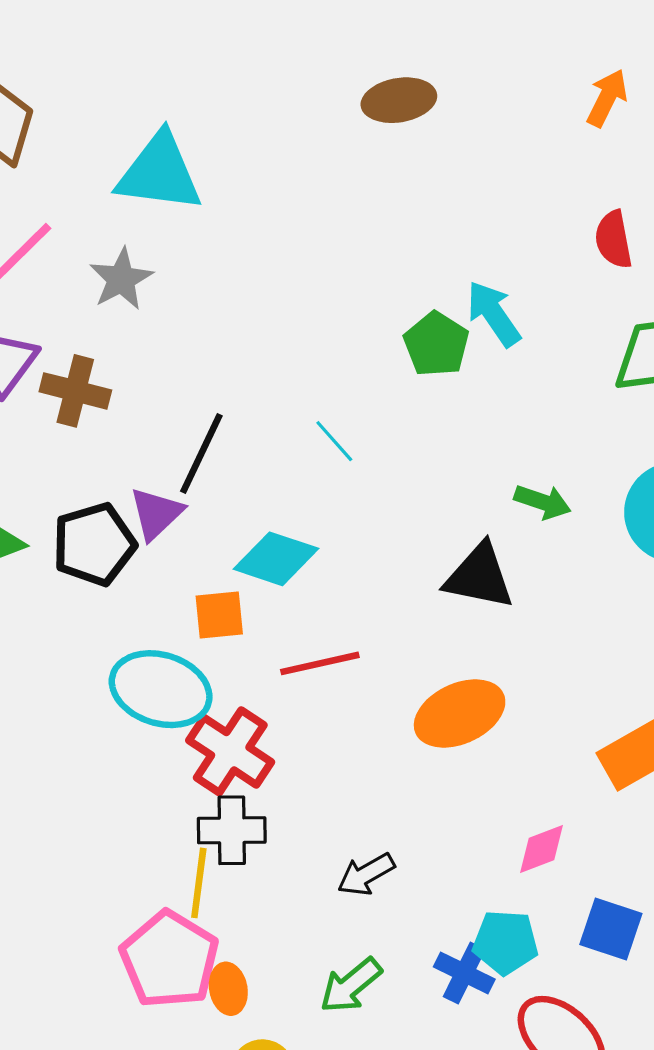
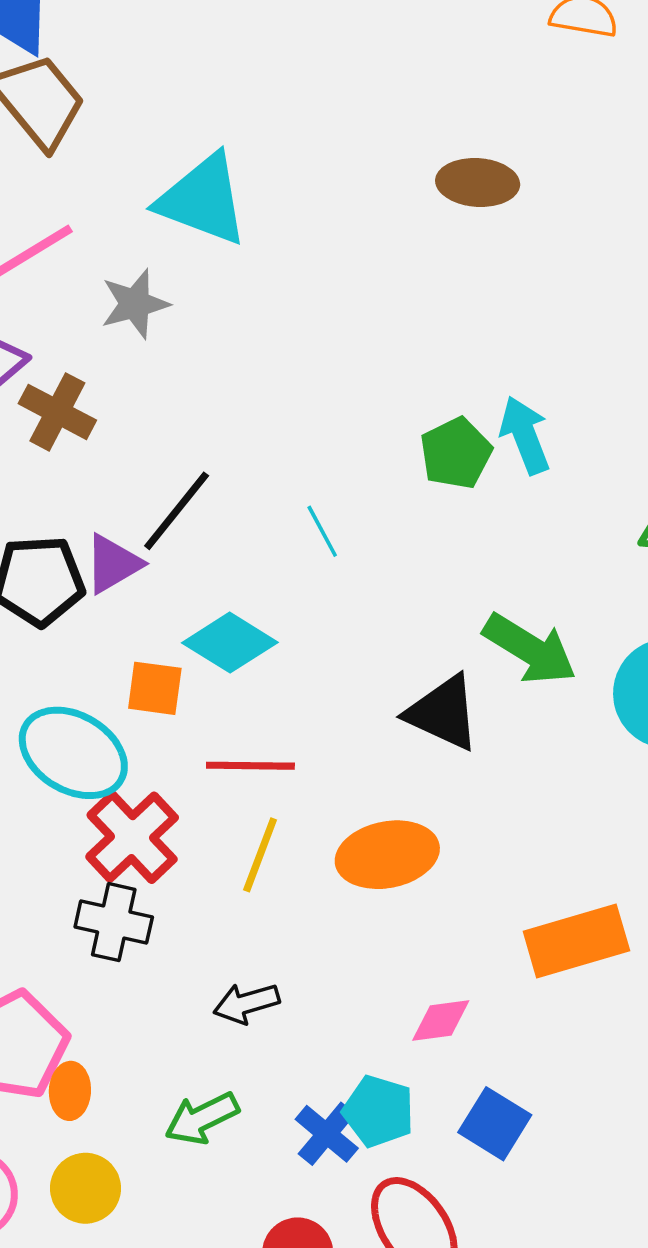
green arrow: (543, 502) -> (530, 649), size x1.6
yellow line: (199, 883) -> (260, 855), moved

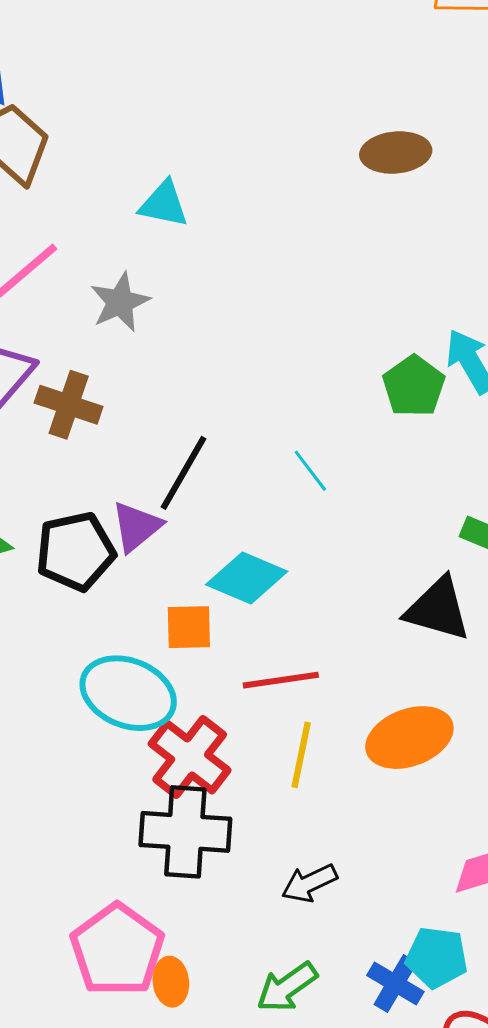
cyan triangle: (203, 200) -> (164, 204), size x0.6
black cross: (114, 922) -> (185, 832), size x1.4

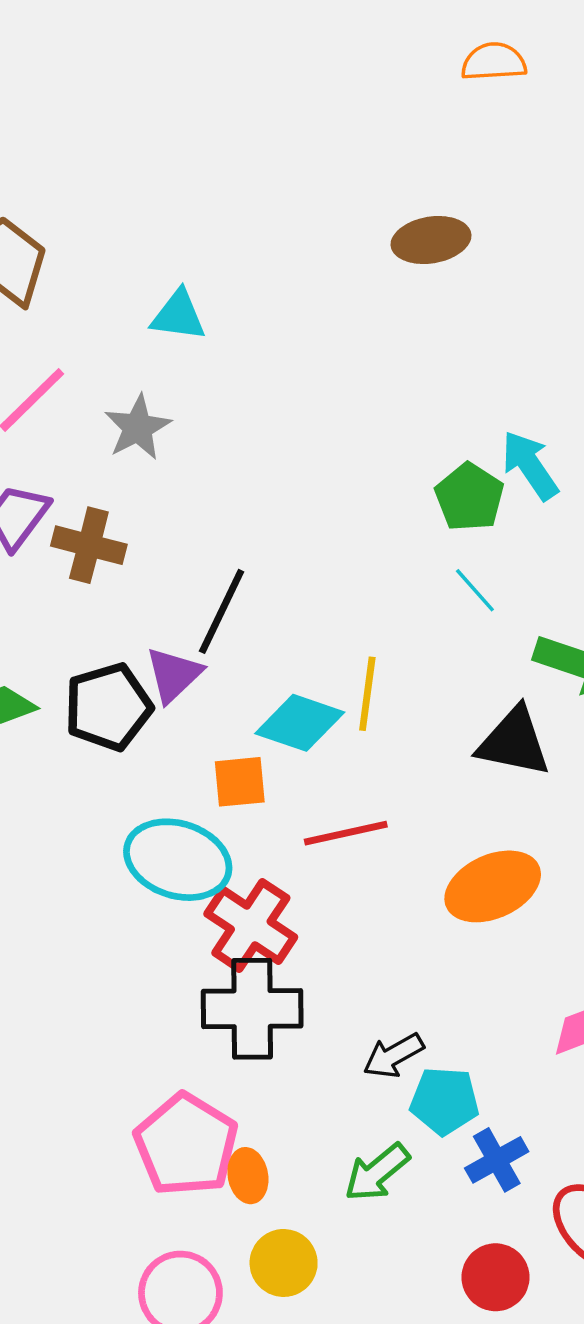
cyan line: (310, 471) -> (475, 590), moved
yellow line: (301, 755) -> (367, 694), moved
cyan pentagon: (437, 957) -> (445, 1101), moved
blue cross: (395, 984) -> (497, 1160), turned 34

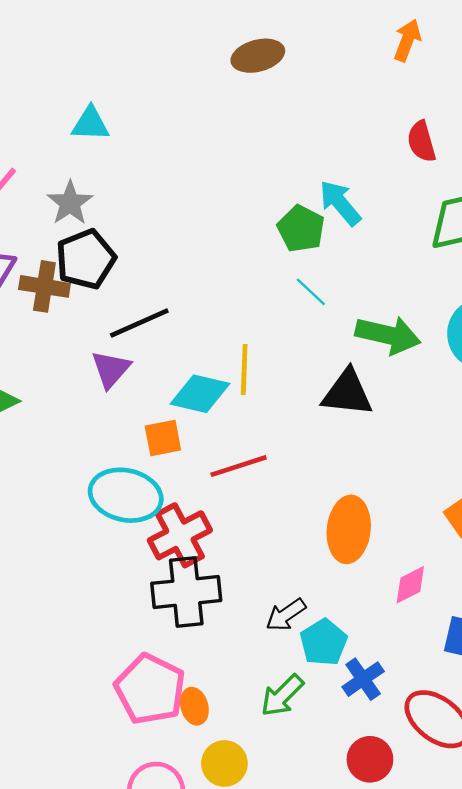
black line: (222, 611) -> (139, 323), turned 46
black pentagon: (108, 707) -> (86, 259), moved
orange ellipse: (493, 886) -> (349, 529), moved, turned -54
red cross: (251, 925) -> (180, 535), turned 34
cyan pentagon: (445, 1101) -> (324, 642), turned -30

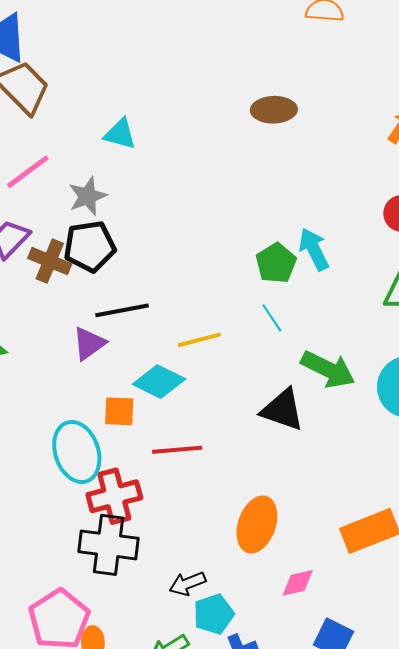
yellow line: (244, 370) -> (199, 340), moved, turned 60
cyan ellipse: (126, 495) -> (77, 452), turned 46

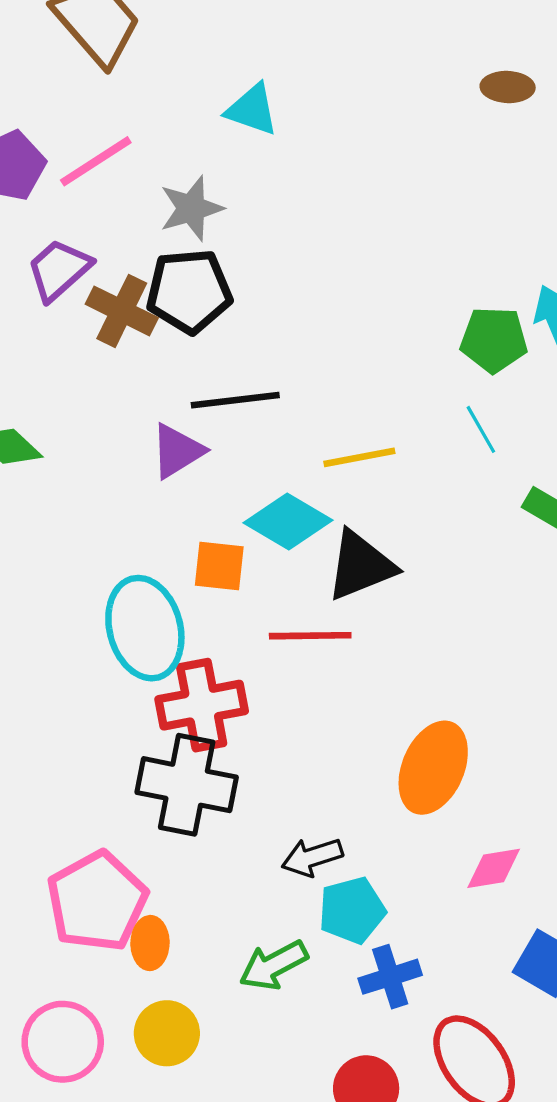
brown ellipse: (274, 110) -> (508, 87), size x0.7
green pentagon: (276, 263) -> (494, 340), turned 30
black triangle: (283, 410) -> (361, 566), moved, turned -45

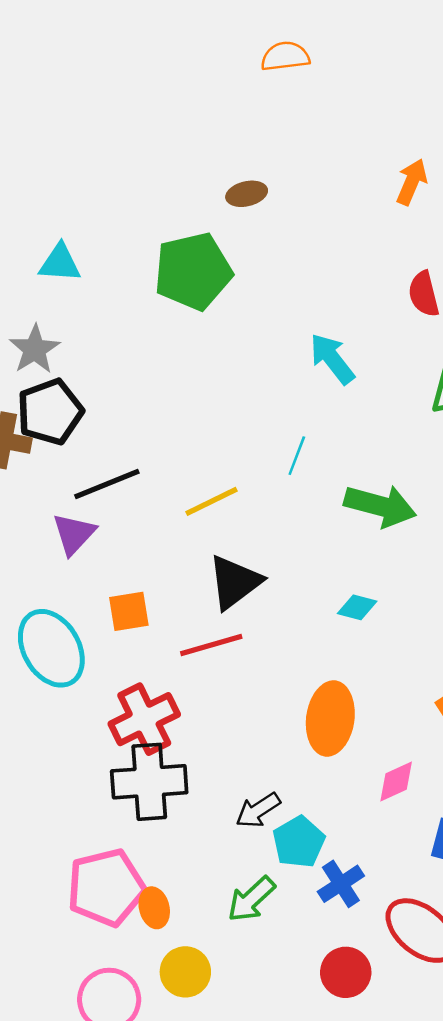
green pentagon: (494, 340) -> (193, 271), moved, size x1.5
cyan line: (481, 429) -> (297, 456), turned 66
cyan diamond: (288, 521) -> (357, 607), moved, size x0.6
cyan ellipse: (145, 628) -> (51, 648), moved
pink pentagon: (97, 901) -> (106, 887), turned 30

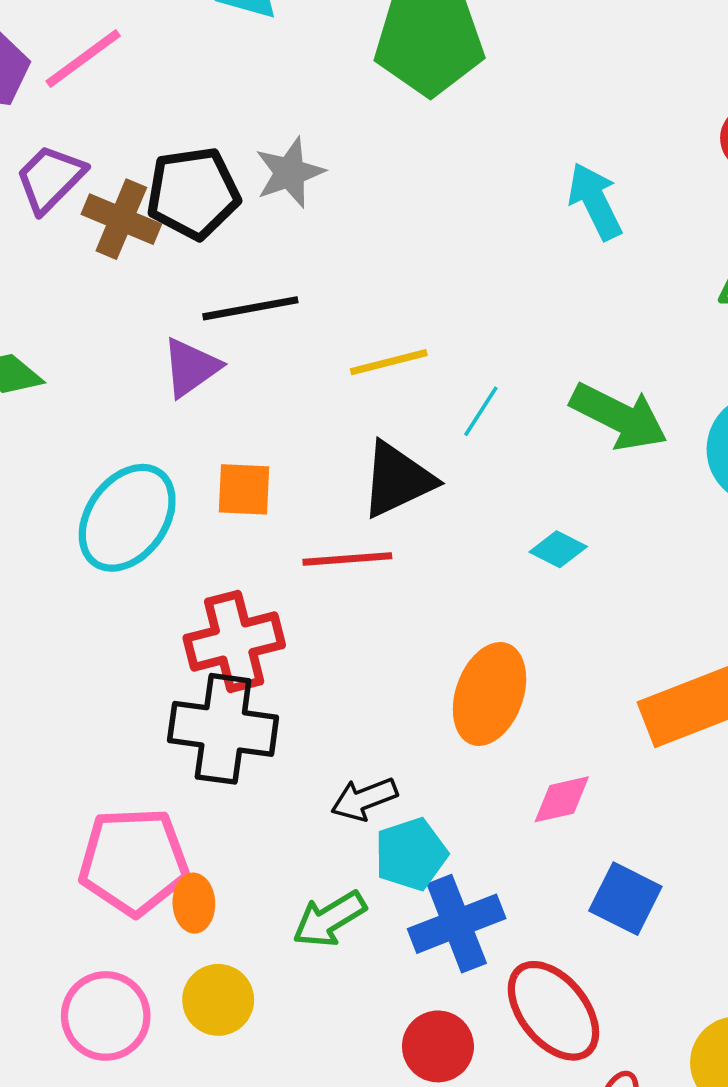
gray star: (35, 349) -> (290, 173), moved
cyan line: (297, 456) -> (481, 411), moved
cyan ellipse: (51, 648) -> (127, 518), turned 54
blue cross: (341, 884) -> (457, 924), size x1.4

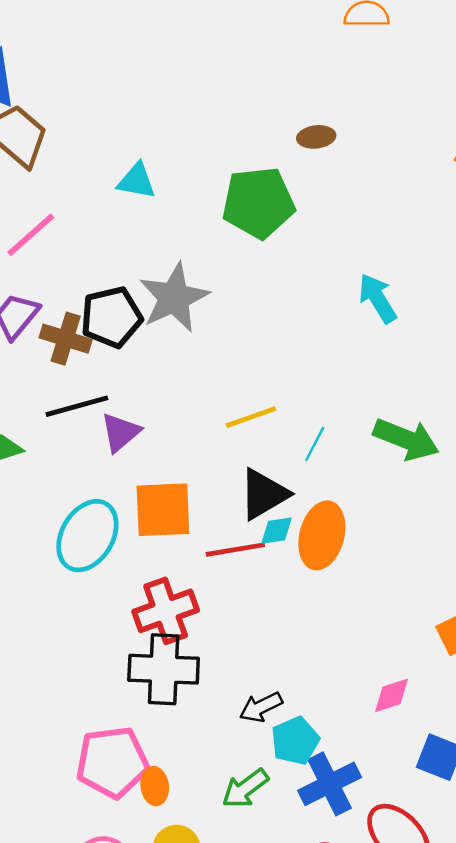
gray star: (290, 173) -> (174, 298), size x1.5
black line: (250, 308) -> (77, 406), moved
orange square: (244, 489) -> (163, 510), size x1.6
cyan diamond: (558, 549) -> (277, 531), moved, turned -30
orange ellipse: (490, 694) -> (322, 535), moved

